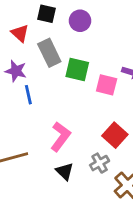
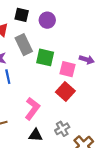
red square: (115, 135) -> (65, 92), moved
black triangle: (65, 171) -> (36, 135), turned -40

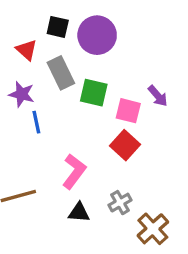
purple circle: (47, 20) -> (97, 35), size x1.5
purple arrow: (87, 60) -> (158, 96), turned 32

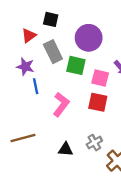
purple circle: (97, 35) -> (89, 38), moved
red triangle: (26, 50) -> (29, 35), turned 42
red square: (125, 145) -> (98, 102), turned -30
pink L-shape: (74, 171) -> (61, 105), moved

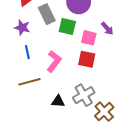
blue line: (36, 86) -> (27, 52), moved
brown line: (23, 138) -> (29, 82), moved
gray cross: (94, 143) -> (84, 95), size x1.5

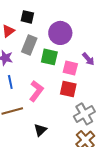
gray rectangle: (47, 14) -> (29, 45), turned 48
gray cross: (84, 95) -> (84, 114), moved
black triangle: (58, 101) -> (40, 130), turned -48

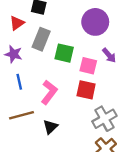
purple circle: (60, 33) -> (95, 22), moved
black triangle: (40, 130) -> (50, 127), moved

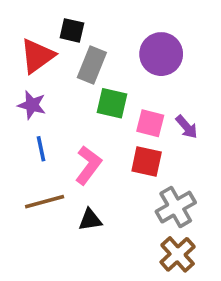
red triangle: (17, 23) -> (37, 56), size x1.5
gray rectangle: (41, 39) -> (92, 65), moved
purple arrow: (109, 55) -> (187, 127), moved
black triangle: (50, 127) -> (90, 220), turned 35

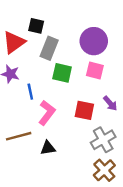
pink square: (150, 123) -> (95, 70), moved
purple arrow: (187, 127) -> (110, 103), moved
blue line: (41, 149) -> (30, 92), moved

